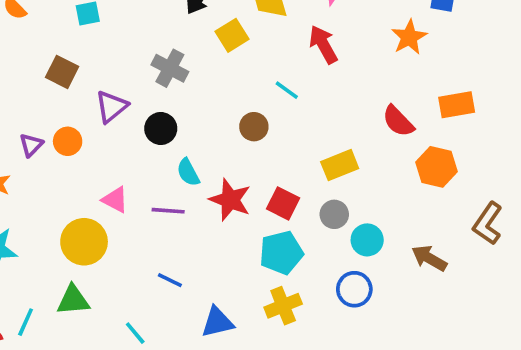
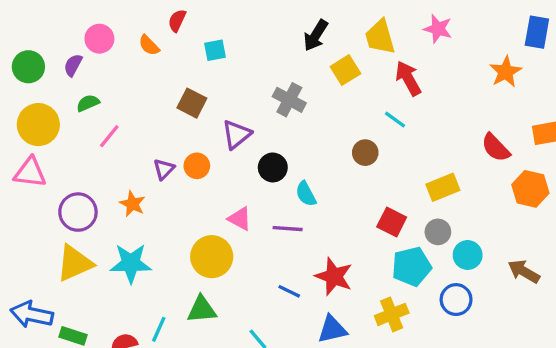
red arrow: (323, 44) -> (408, 78), moved
black circle: (161, 128) -> (273, 167), moved
red star: (230, 200) -> (334, 276), moved
cyan pentagon: (281, 253) -> (411, 267), moved

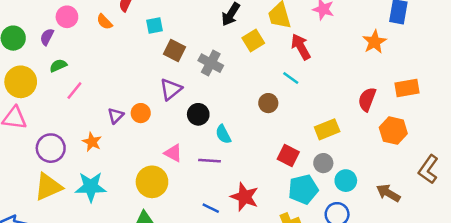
brown square: (192, 103) -> (174, 51), moved
red semicircle: (496, 148) -> (367, 99), turned 65

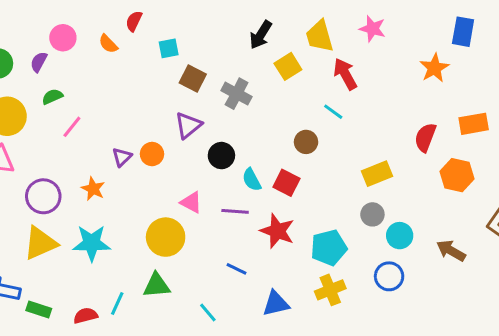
red square: (288, 156) -> (286, 183), moved
cyan pentagon: (303, 189) -> (329, 248), moved
red star: (245, 197) -> (277, 231), moved

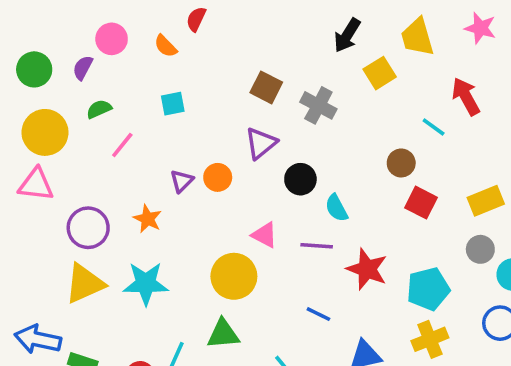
cyan square: (169, 48) -> (173, 104), moved
red arrow: (345, 74) -> (466, 96), moved
red square: (286, 183) -> (421, 203), moved

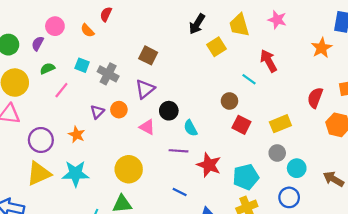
cyan square: (173, 104) -> (82, 65), moved, turned 32
gray cross: (318, 105) -> (108, 74), moved
pink triangle: (264, 235) -> (147, 127), moved

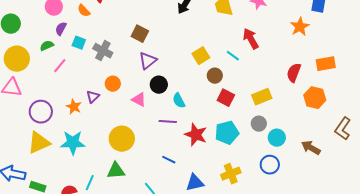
purple semicircle: (38, 44) -> (61, 29), moved
yellow square: (216, 47) -> (201, 56), moved
purple triangle: (145, 89) -> (148, 61), moved
purple triangle: (97, 112) -> (93, 97), moved
cyan pentagon: (246, 177) -> (227, 133), moved

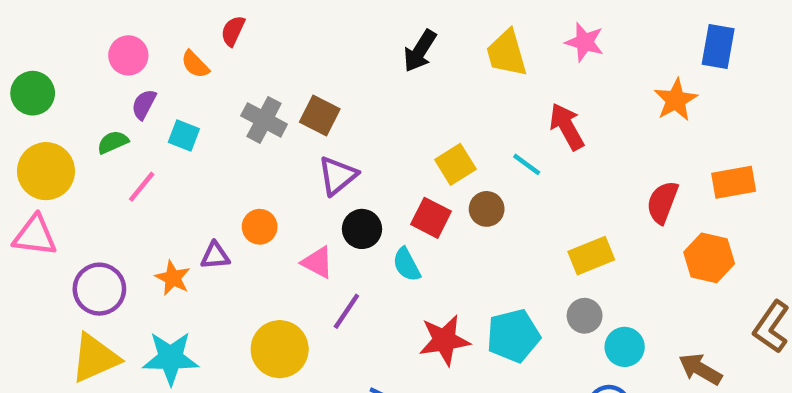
gray cross: (103, 51) -> (264, 120), moved
purple triangle: (93, 97) -> (215, 256), turned 40
red square: (226, 98) -> (431, 218), moved
purple line: (168, 122) -> (346, 311), moved, turned -60
red star: (196, 135) -> (444, 340), turned -30

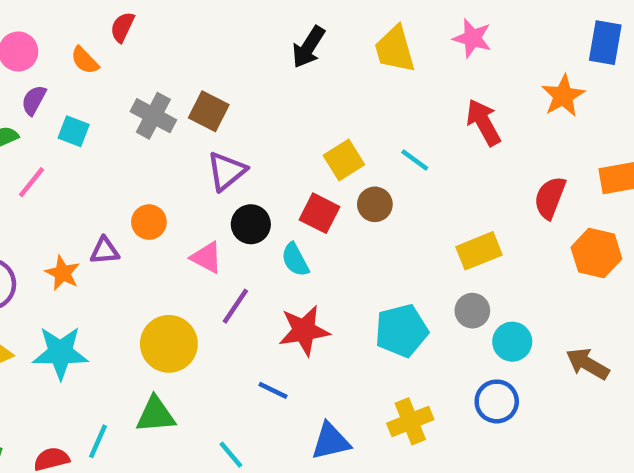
red arrow: (567, 127) -> (483, 122), moved
red star: (444, 340) -> (304, 331), moved

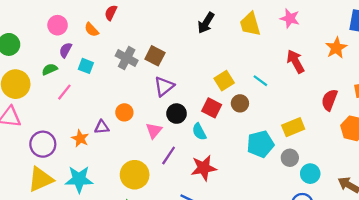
pink triangle: (207, 257) -> (154, 131), turned 42
cyan pentagon: (401, 331) -> (260, 144), moved

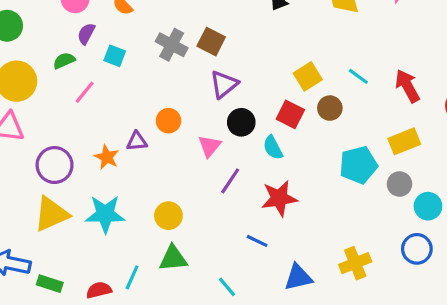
red arrow: (295, 61) -> (407, 86), moved
yellow circle: (135, 175) -> (168, 216), moved, size x0.7

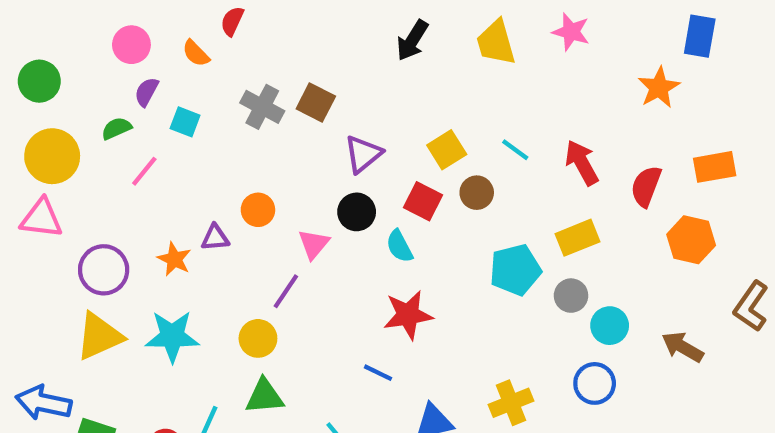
purple triangle: (224, 84) -> (363, 154), moved
purple line: (230, 181) -> (286, 291), moved

